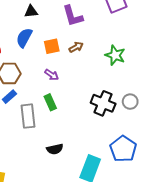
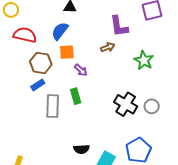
purple L-shape: (73, 16) -> (119, 26), moved
orange square: (52, 46) -> (67, 52), moved
black semicircle: (55, 149) -> (81, 149), moved

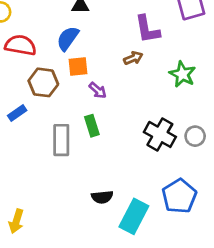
blue rectangle: (38, 85) -> (17, 113), moved

